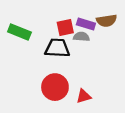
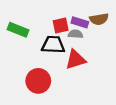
red circle: (55, 87) -> (38, 81), moved
red triangle: (84, 96) -> (76, 60), moved, size x1.5

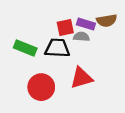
green rectangle: (18, 30) -> (25, 48), moved
red triangle: (76, 60) -> (81, 78), moved

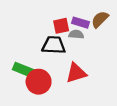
brown semicircle: (107, 21) -> (100, 19), turned 144
green rectangle: (25, 48) -> (24, 70), moved

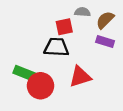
purple rectangle: (80, 23) -> (105, 42), moved
gray semicircle: (76, 34) -> (82, 12), moved

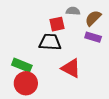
red triangle: (80, 77) -> (71, 68), turned 45
red circle: (40, 86) -> (26, 83), moved

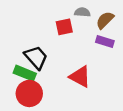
black trapezoid: (50, 42) -> (36, 57), moved, turned 45

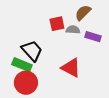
gray semicircle: (82, 12) -> (73, 30), moved
brown semicircle: (105, 20) -> (83, 13), moved

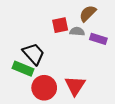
red triangle: (71, 68) -> (75, 86), moved, turned 35
red circle: (26, 83) -> (44, 88), moved

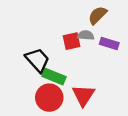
red square: (60, 25) -> (72, 41), moved
green rectangle: (23, 69) -> (54, 76), moved

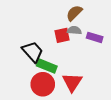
brown semicircle: (97, 15) -> (74, 13), moved

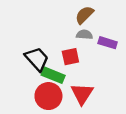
red square: (62, 35) -> (70, 57), moved

